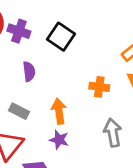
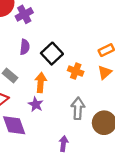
purple cross: (19, 31) -> (24, 14), turned 30
black square: (61, 37) -> (52, 54), moved

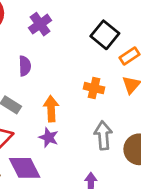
purple cross: (24, 14) -> (40, 24), moved
black square: (52, 54) -> (105, 35), moved

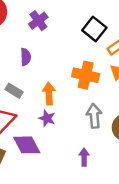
orange cross: (94, 88) -> (86, 75), size x1.5

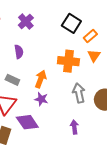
orange arrow: (49, 93) -> (41, 79), turned 30

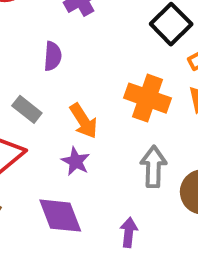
orange arrow: (41, 79) -> (84, 121), turned 114
purple diamond: (27, 122) -> (60, 216), moved

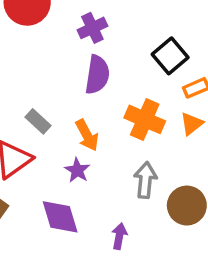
purple semicircle: (53, 56) -> (97, 75), moved, size x1.5

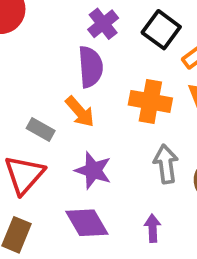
purple cross: (92, 28) -> (103, 24), moved
orange arrow: (87, 135) -> (80, 112), moved
purple star: (77, 170) -> (93, 170), size x1.4

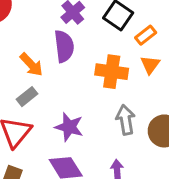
orange arrow: (80, 112) -> (31, 65), moved
gray rectangle: (41, 130) -> (27, 97), turned -66

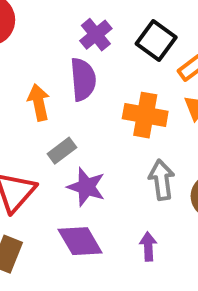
orange arrow: (31, 65) -> (39, 102), turned -150
gray rectangle: (27, 97) -> (62, 151), moved

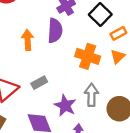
gray rectangle: (62, 151) -> (39, 83), moved
purple star: (86, 187) -> (65, 106), moved

